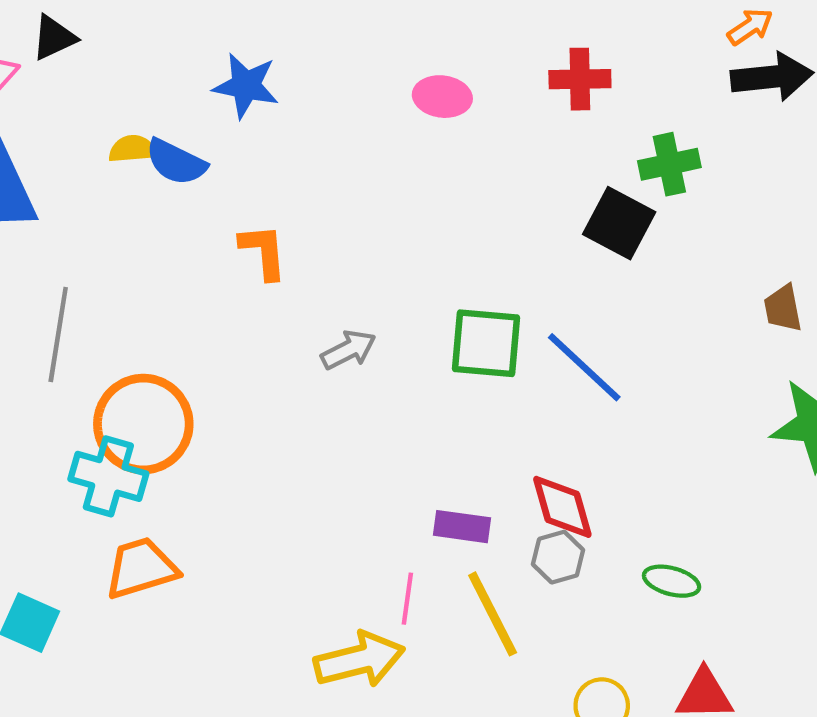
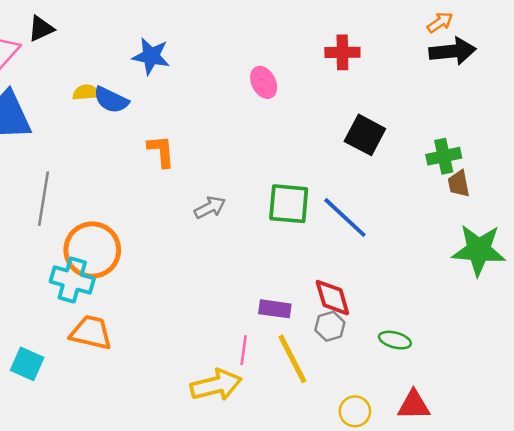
pink ellipse: (442, 97) -> (264, 82), moved, turned 56
green cross: (669, 164) -> (444, 156), moved
orange trapezoid: (141, 568) -> (91, 333), turned 30

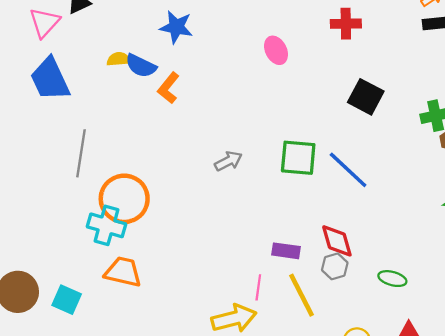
orange L-shape: (161, 151) -> (169, 88), moved, turned -136

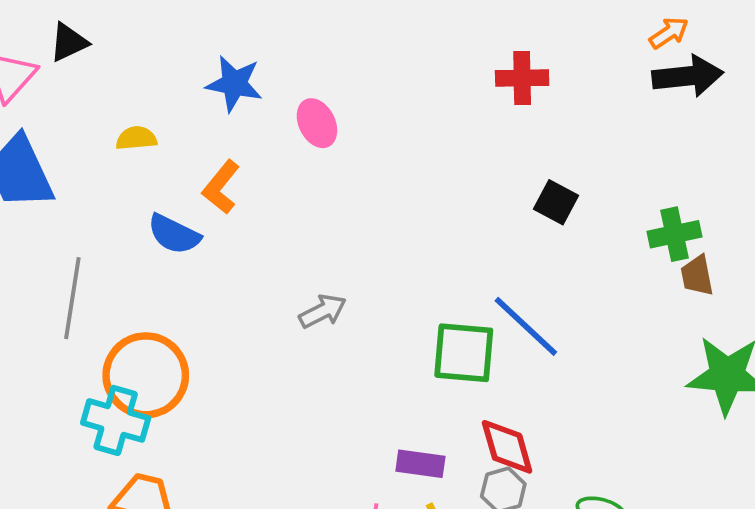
pink ellipse: (276, 50) -> (317, 123), moved
blue semicircle: (141, 66) -> (174, 234), moved
black square: (366, 97) -> (556, 202), size x0.7
green square: (298, 158) -> (464, 353), moved

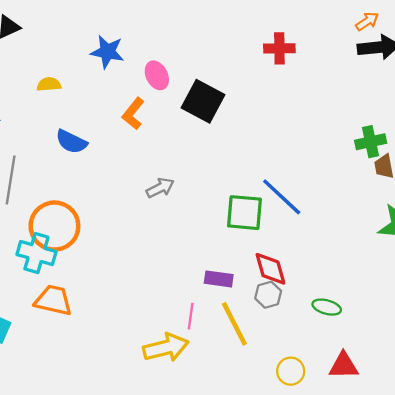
orange L-shape: (221, 187) -> (133, 114), moved
black square: (556, 202) -> (203, 101), moved, size x1.6

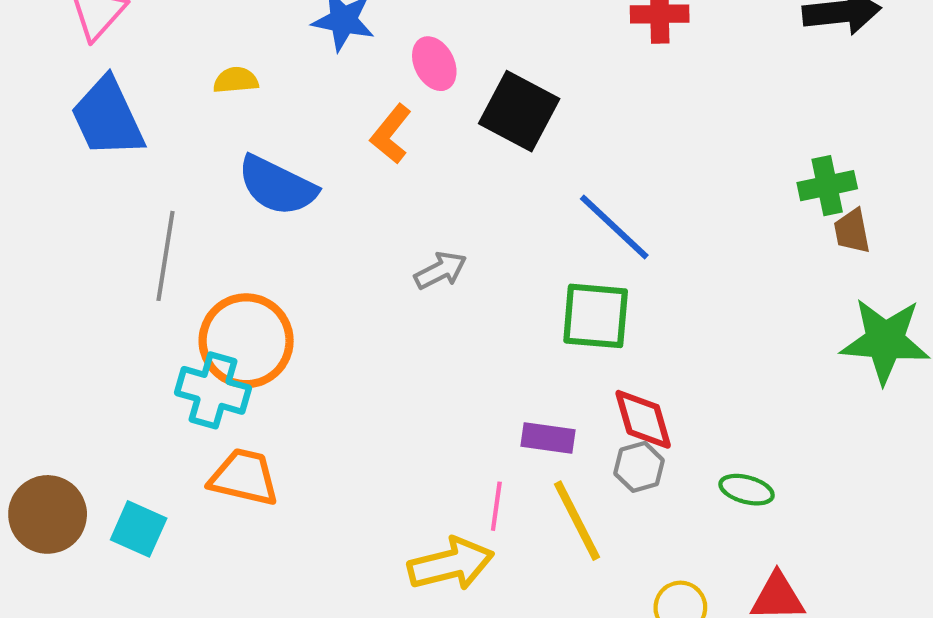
blue semicircle: (71, 142) -> (277, 186), size x1.4
blue line: (282, 197) -> (614, 227), moved

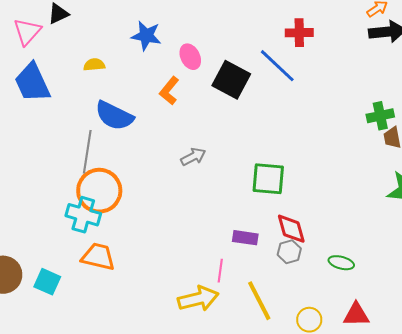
blue line: (614, 227) -> (277, 66), moved
gray line: (165, 256) -> (87, 152), moved
yellow line: (577, 521) -> (259, 301), moved

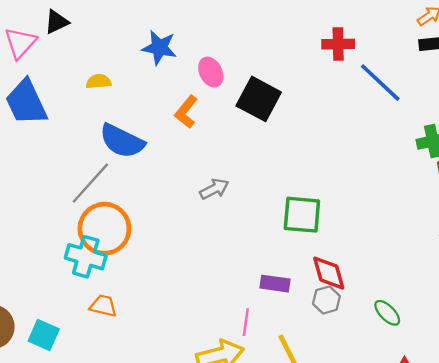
blue line: (277, 66) -> (380, 83), moved
gray line: (87, 152) -> (90, 183), turned 33
orange trapezoid: (98, 257) -> (103, 306), size x0.7
green ellipse: (341, 263) -> (387, 313), turned 30

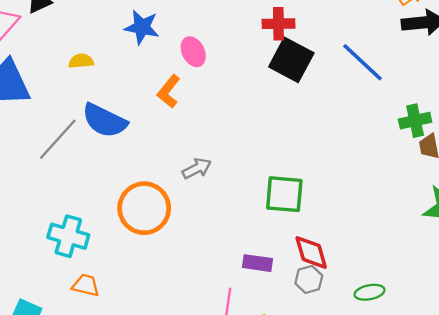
red cross: (338, 44) -> (278, 24), moved
black square: (259, 99) -> (291, 60), moved
gray line: (90, 183) -> (58, 139), moved
orange circle: (104, 229) -> (144, 208), moved
green ellipse: (387, 313) -> (370, 292), turned -56

